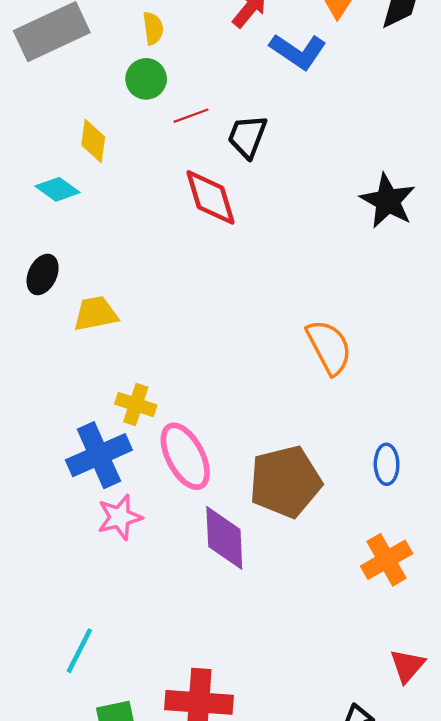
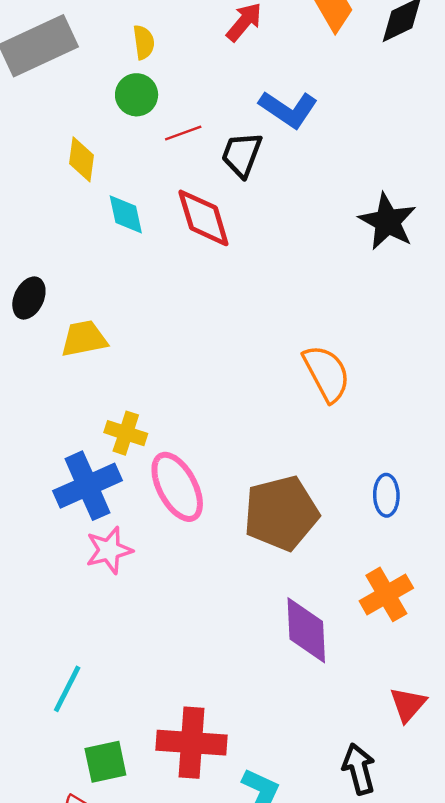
blue L-shape: (298, 51) -> (288, 109), moved
cyan diamond: (58, 189) -> (126, 214), moved, turned 42
purple diamond: (224, 538) -> (306, 630), moved

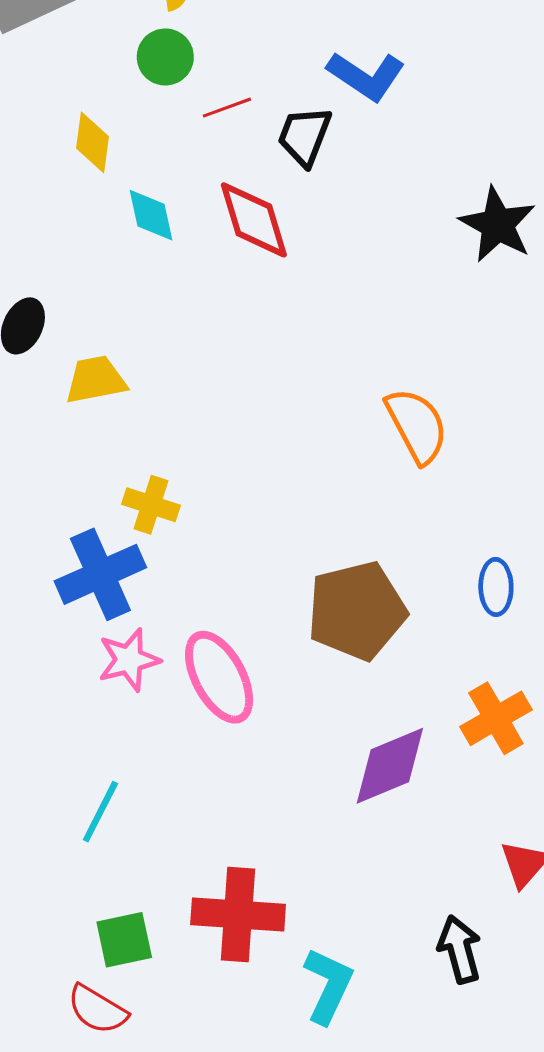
pink ellipse: (177, 487) -> (219, 677), moved
purple diamond: (306, 630) -> (390, 766), turned 70
cyan line: (67, 689) -> (100, 812), moved

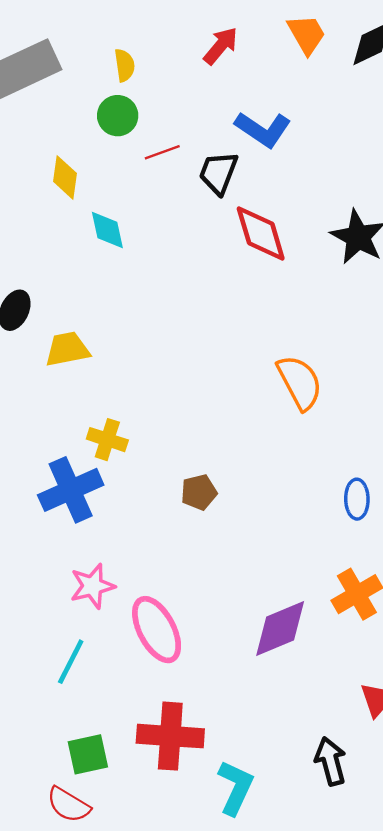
red diamond: (254, 220) -> (261, 234), moved
brown pentagon: (357, 611) -> (199, 492), moved, size x0.5
pink star: (129, 660) -> (92, 586), moved
pink ellipse: (219, 677) -> (157, 630), moved

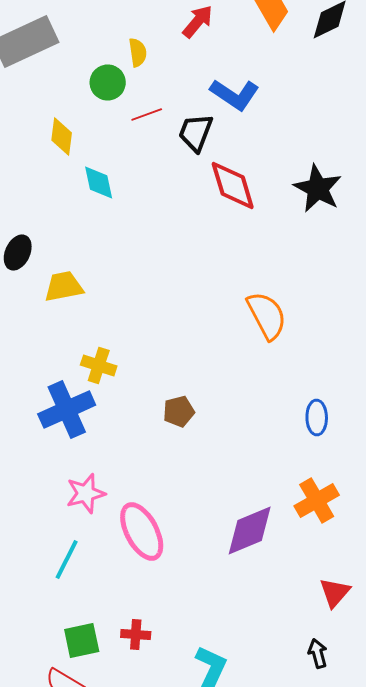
yellow semicircle: (125, 65) -> (138, 52), moved
red cross: (170, 736) -> (136, 634), moved, size x0.5
black arrow: (331, 761) -> (318, 654), moved, size x0.7

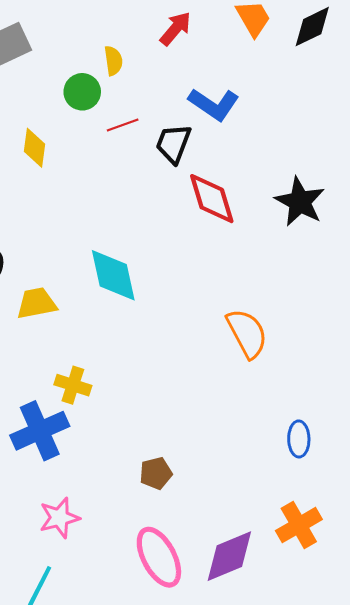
cyan diamond: (99, 182) -> (113, 275), moved, size x1.5
brown pentagon: (179, 412) -> (156, 473), moved
pink ellipse: (142, 532) -> (159, 557), moved

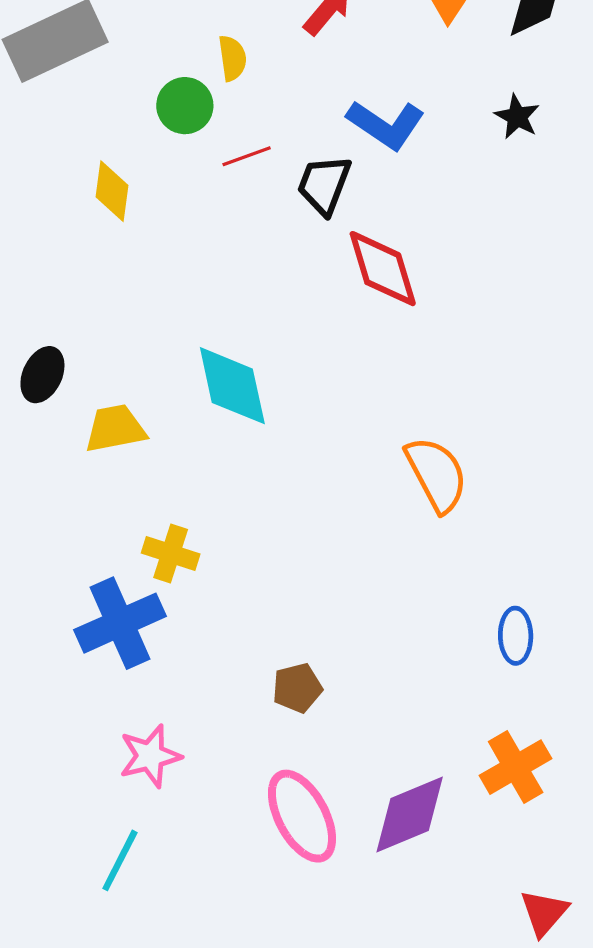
black star: (300, 202) -> (517, 117), moved, size x0.6

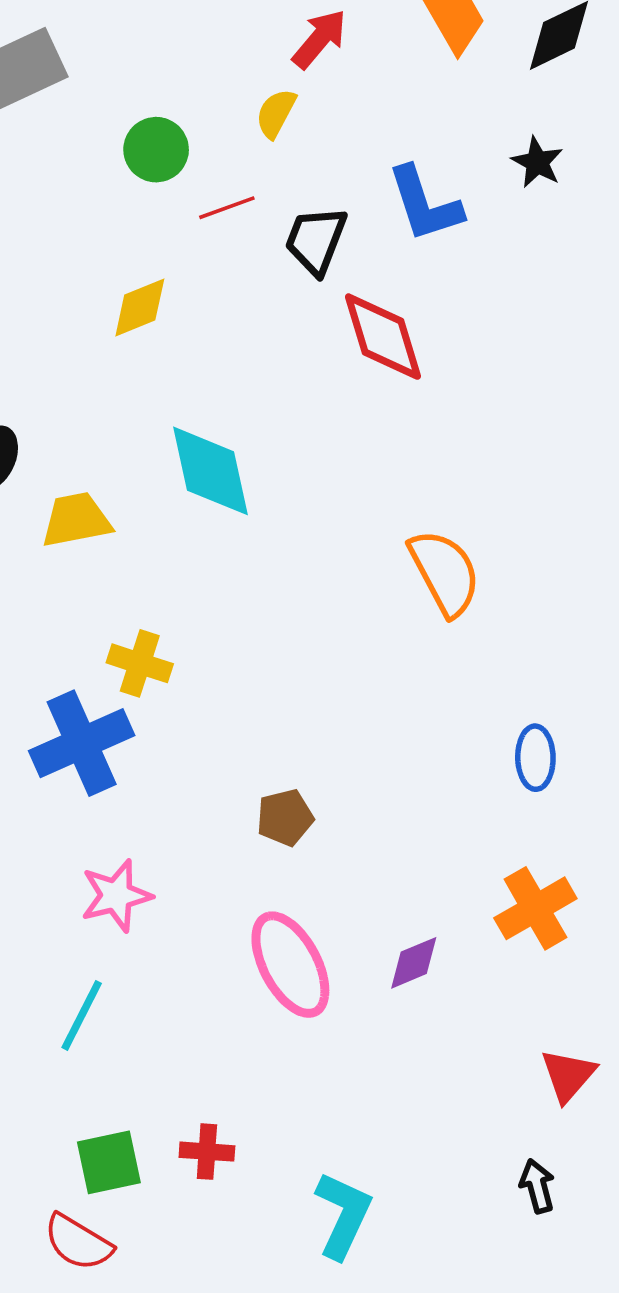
yellow semicircle: (232, 58) -> (276, 113), moved, turned -144
blue L-shape: (386, 125) -> (425, 204), moved, turned 38
yellow diamond: (112, 191) -> (140, 308), moved, turned 60
purple diamond: (410, 815) -> (414, 963), size x0.6

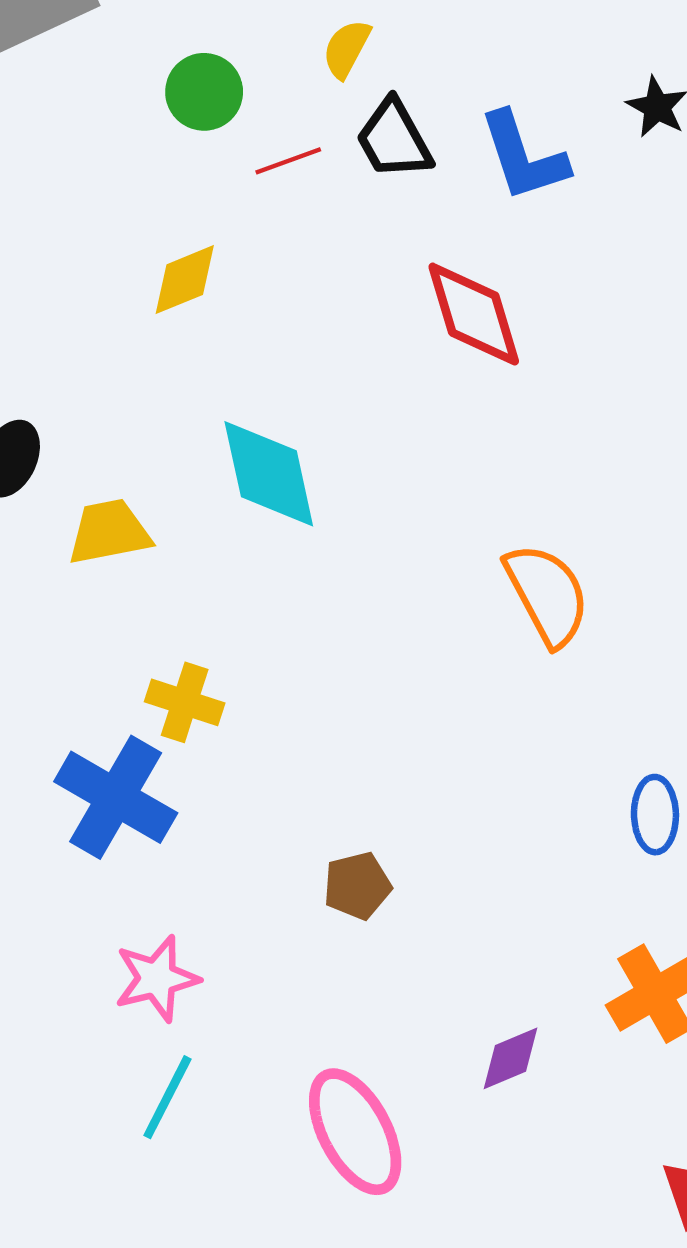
black trapezoid: (316, 240) -> (394, 139), moved, turned -50
blue cross: (82, 743) -> (116, 797), turned -36
pink ellipse: (290, 965) -> (355, 1132), moved
cyan line: (82, 1015) -> (167, 1097), moved

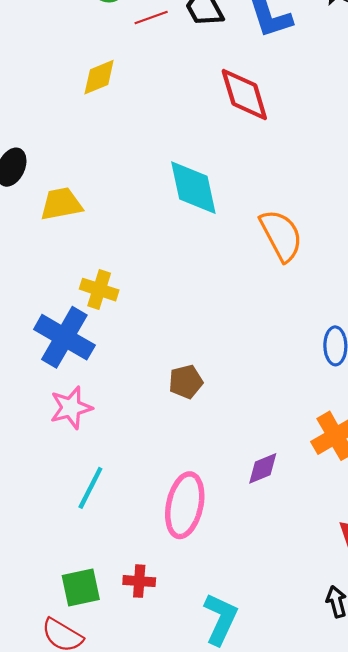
cyan diamond: (269, 474) -> (193, 188), moved
pink star: (157, 979) -> (71, 408), moved
pink ellipse: (355, 1132) -> (185, 505), turned 40

